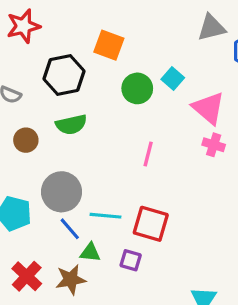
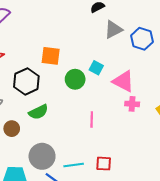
red square: (151, 224) -> (104, 164), size x0.7

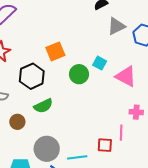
orange square: (51, 56) -> (55, 51), turned -30
pink cross: (132, 104) -> (136, 112), moved
pink line: (92, 119) -> (121, 133), moved
red square: (104, 164) -> (105, 145), moved

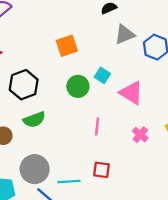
orange square: (55, 51) -> (67, 46), moved
pink cross: (136, 112) -> (140, 135), turned 32
pink line: (121, 133) -> (97, 126), moved

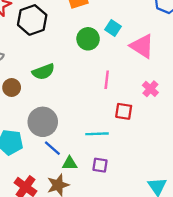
black hexagon: (24, 85) -> (32, 20), moved
red square: (101, 170) -> (124, 111), moved
cyan line: (69, 182) -> (97, 134), moved

